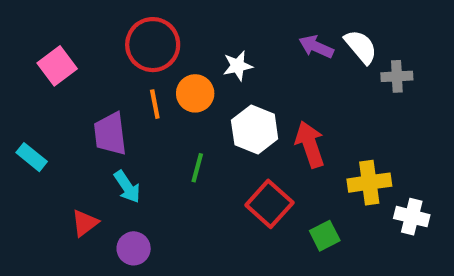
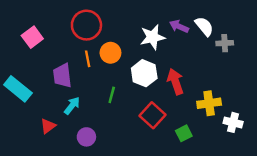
white star: (238, 66) -> (153, 37), moved, size x1.5
cyan rectangle: (32, 157) -> (18, 89), size x1.6
cyan arrow: (127, 187) -> (72, 106), turned -108
purple circle: (134, 248) -> (86, 137), moved

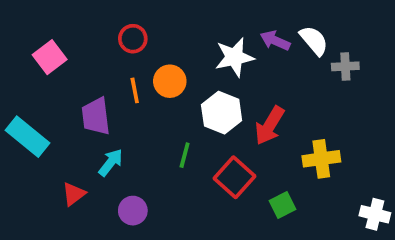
red circle: (86, 25) -> (133, 39), size x0.6
red arrow: (175, 82) -> (270, 126), turned -130
green line: (112, 95) -> (185, 155), moved
white cross: (233, 122) -> (375, 214), moved

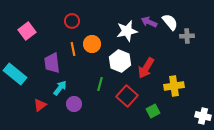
purple circle: (133, 211) -> (74, 104), moved

